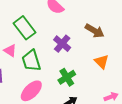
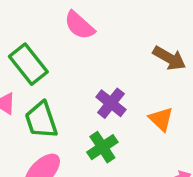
brown arrow: (95, 31) -> (169, 58), moved
purple cross: (62, 44) -> (111, 103), moved

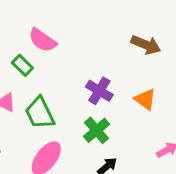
pink semicircle: (79, 25) -> (43, 40), moved
green rectangle: (28, 64) -> (22, 65), size x0.6

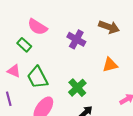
purple cross: (99, 91) -> (76, 39), moved
orange triangle: (145, 99) -> (110, 65), turned -49

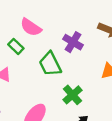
green trapezoid: (38, 77) -> (50, 64), moved

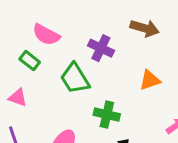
green cross: (72, 95) -> (107, 115), turned -30

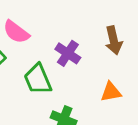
brown arrow: (145, 28) -> (114, 40), turned 52

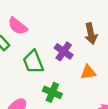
purple cross: (68, 53) -> (64, 51), moved

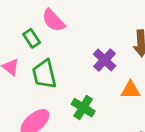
green trapezoid: (33, 62) -> (44, 74), moved

